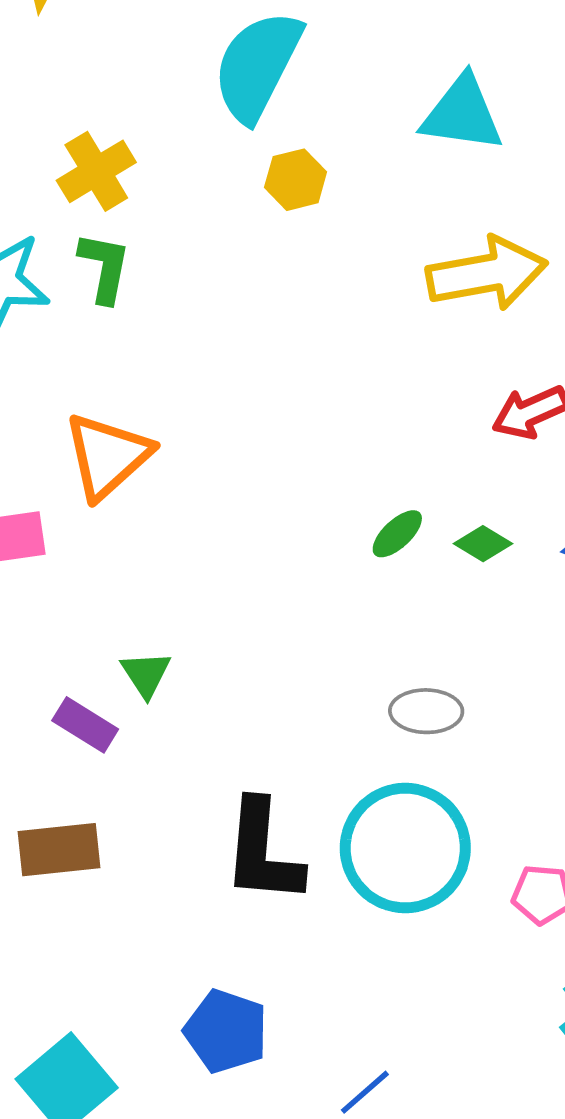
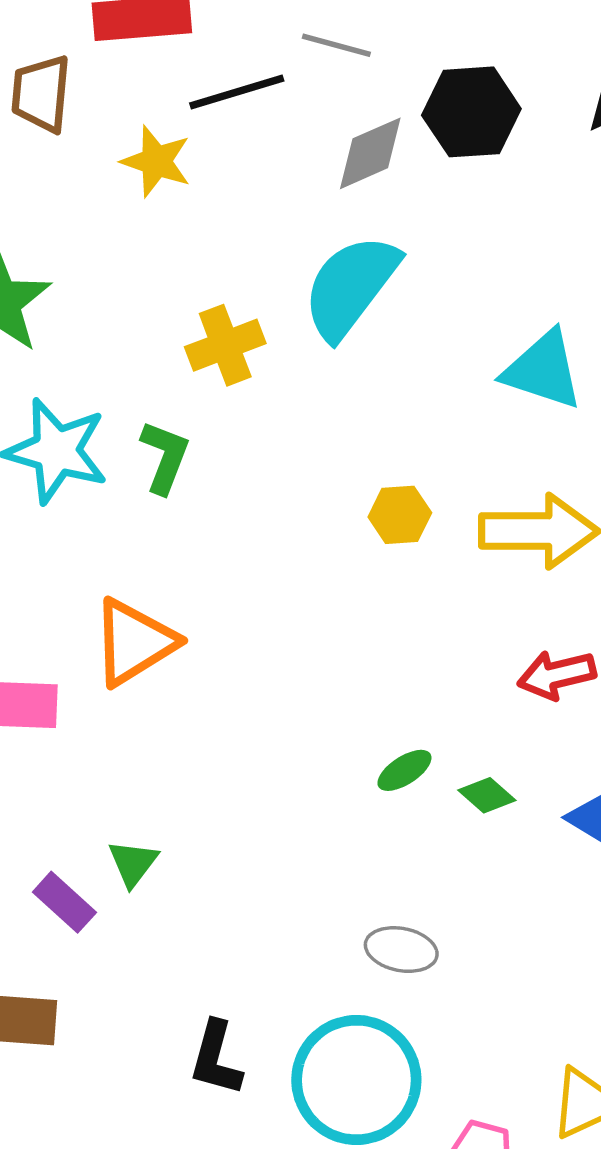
yellow cross: (96, 171) -> (225, 345), moved
yellow hexagon: (296, 180) -> (400, 515), moved
black L-shape: (263, 852) -> (216, 1058), size x0.7

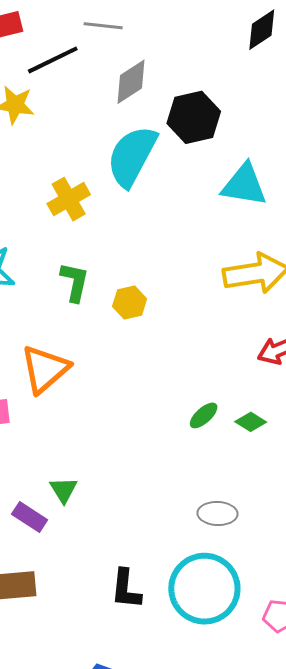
black hexagon: (471, 112) -> (194, 117), moved
green L-shape: (165, 457) -> (75, 282), moved
yellow hexagon: (400, 515) -> (130, 303), moved

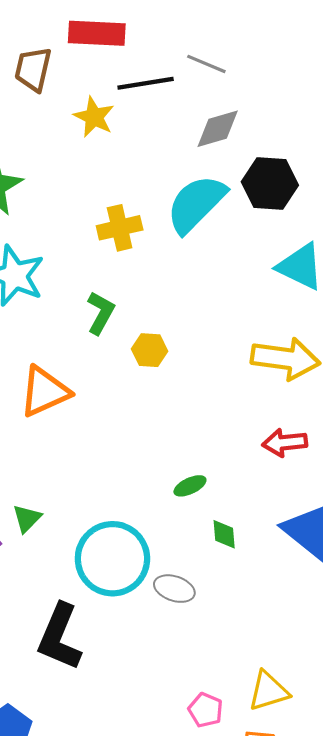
green diamond: (251, 422) -> (224, 534), moved, turned 36
black L-shape: (126, 589) -> (60, 637), size x1.5
cyan circle: (204, 589) -> (112, 559), moved

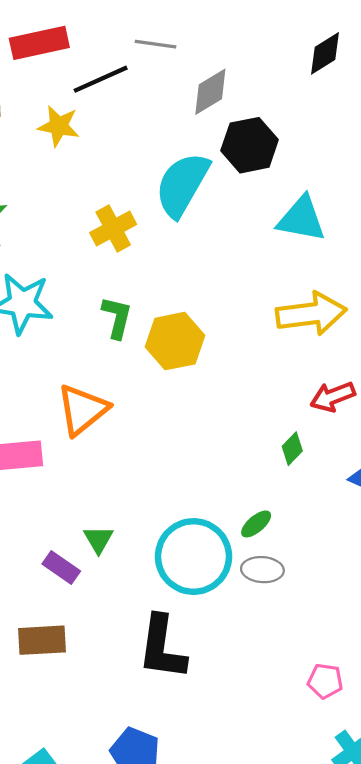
gray diamond: (218, 129) -> (210, 92), moved
yellow hexagon: (150, 350) -> (175, 341), size x1.6
green ellipse: (190, 486) -> (256, 524), moved
green diamond: (224, 534) -> (292, 449), moved, turned 64

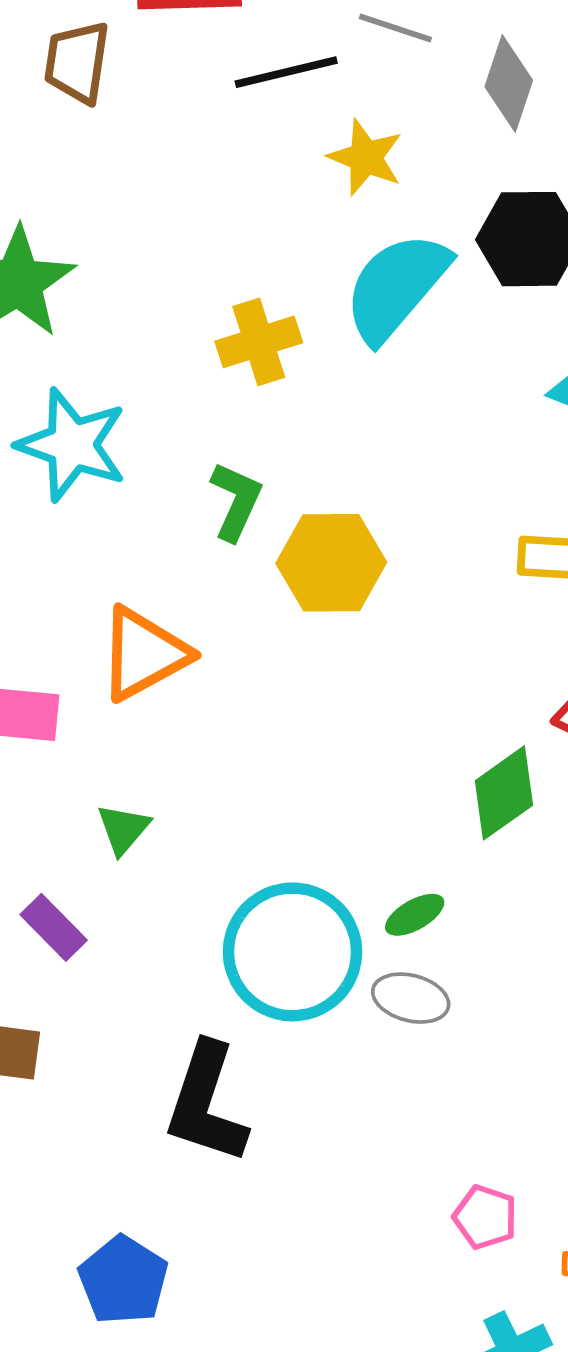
gray diamond: (210, 92) -> (509, 84), moved, turned -51
yellow star: (59, 126) -> (366, 157), moved
green diamond: (292, 449) -> (504, 793), size x1.6
green triangle: (98, 539) -> (123, 829), moved

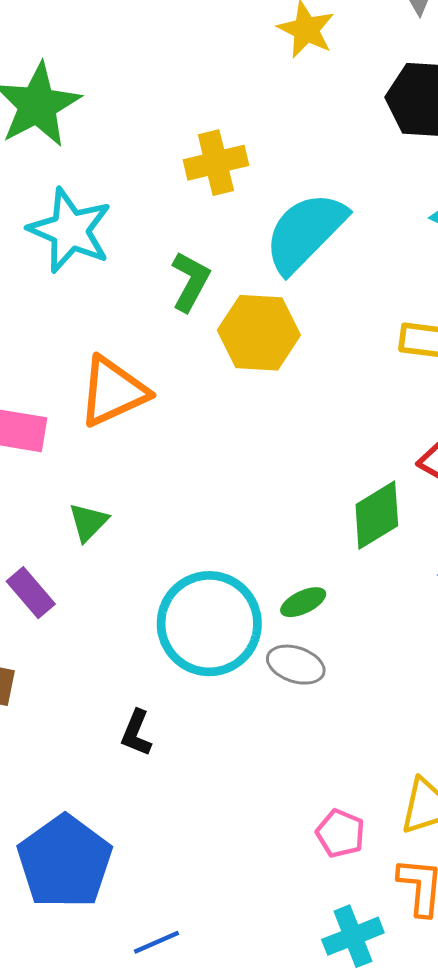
cyan semicircle: (396, 287) -> (305, 232), moved
black L-shape: (206, 1103) -> (136, 733), size x0.5
blue pentagon: (123, 1280) -> (65, 862), size x1.4

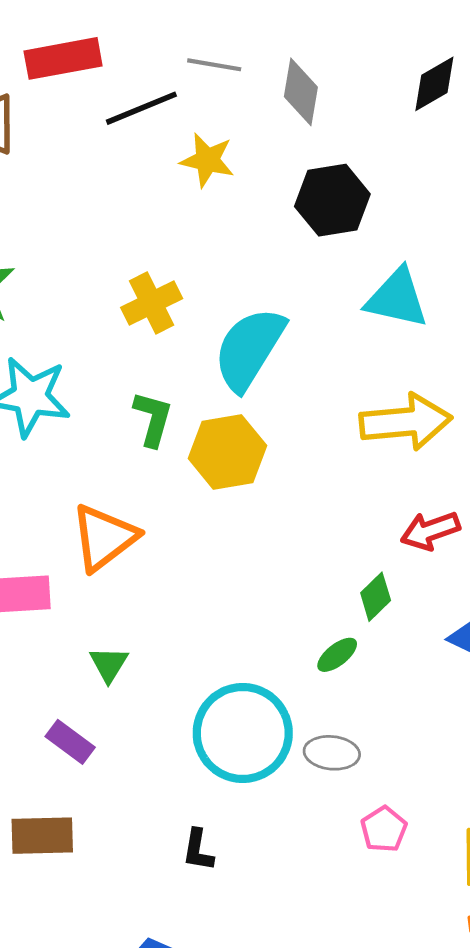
green diamond: (377, 515) -> (376, 597), size x0.7
green ellipse: (303, 602) -> (337, 655), moved
pink pentagon: (340, 833) -> (384, 829), moved, turned 30

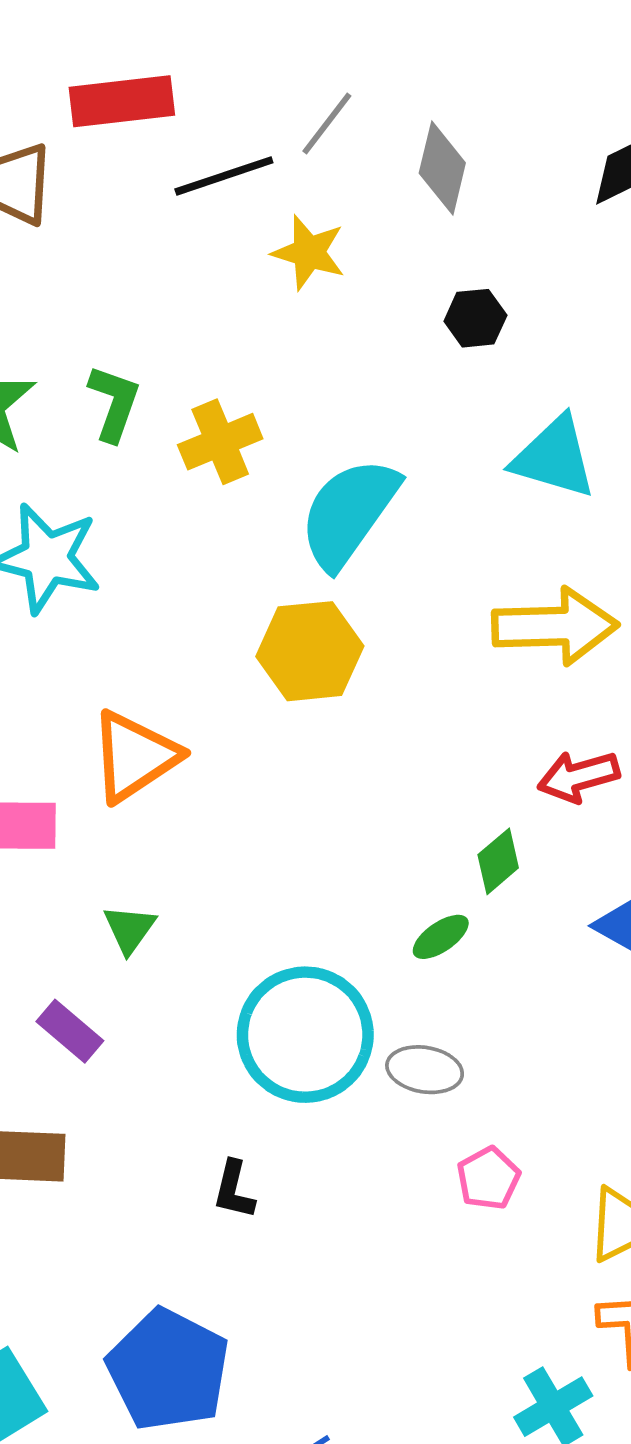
gray line: (214, 65) -> (327, 124), turned -66
black hexagon: (332, 200) -> (475, 318), size x0.6
green L-shape: (153, 419) -> (114, 403), moved

